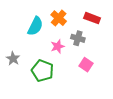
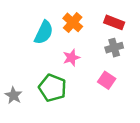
gray cross: (78, 38) -> (114, 48), moved, turned -32
gray star: (13, 59) -> (14, 95), moved

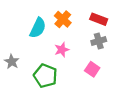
gray star: (14, 95) -> (12, 62), moved

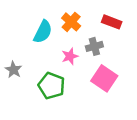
gray cross: (99, 41) -> (94, 46), moved
pink square: (92, 69) -> (104, 78), size x1.5

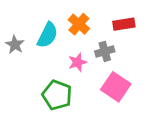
red rectangle: (112, 22) -> (124, 24), turned -30
gray star: (13, 70) -> (15, 45), moved

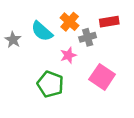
cyan semicircle: (48, 35) -> (42, 31), turned 105
gray cross: (105, 51) -> (88, 37), moved

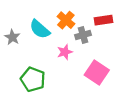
green pentagon: (50, 84) -> (33, 79), moved

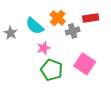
pink star: (65, 52) -> (44, 48), moved
green pentagon: (33, 79) -> (52, 70), moved

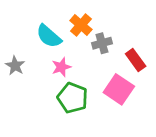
red rectangle: (91, 18) -> (136, 60), moved, turned 63
gray star: (11, 33) -> (15, 66), moved

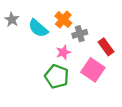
gray star: (15, 66) -> (12, 19), moved
pink star: (61, 67) -> (63, 52), moved

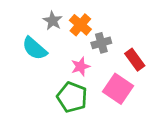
gray star: (12, 19) -> (53, 21), moved
cyan semicircle: (38, 28) -> (35, 48), moved

